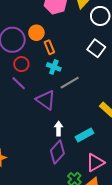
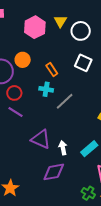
orange rectangle: (49, 47) -> (52, 70), moved
purple triangle: (46, 100) -> (41, 139), moved
purple diamond: (57, 152) -> (54, 172), moved, turned 50

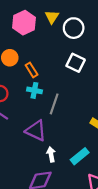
orange rectangle: (52, 70) -> (32, 70), moved
gray line: (65, 101) -> (54, 104), turned -30
purple triangle: (41, 139) -> (36, 131), moved

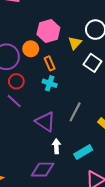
yellow triangle: (52, 17) -> (75, 43), moved
pink hexagon: (24, 23) -> (48, 31), moved
gray line: (54, 104) -> (75, 112), moved

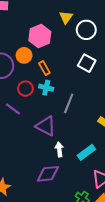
yellow triangle: (75, 43) -> (66, 17), moved
red circle: (16, 81) -> (25, 89), moved
gray line: (75, 112) -> (69, 103), moved

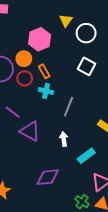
red circle: (25, 89) -> (25, 78), moved
purple triangle: (46, 126) -> (30, 131), moved
white arrow: (59, 149) -> (64, 139), moved

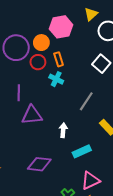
gray line: (69, 107) -> (86, 101), moved
purple line: (13, 112) -> (19, 93), turned 42
purple triangle: (30, 131) -> (32, 115), turned -45

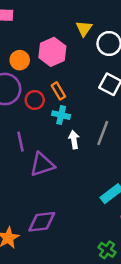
orange circle: (41, 43) -> (20, 60), moved
white arrow: (63, 130) -> (74, 140), moved
purple diamond: (39, 164) -> (42, 222), moved

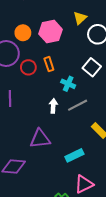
cyan cross: (61, 115) -> (68, 84), moved
gray line: (103, 133) -> (78, 105), turned 30
purple triangle: (42, 164) -> (40, 139), moved

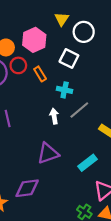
red circle: (28, 67) -> (18, 65), moved
white square: (92, 67) -> (69, 59), moved

